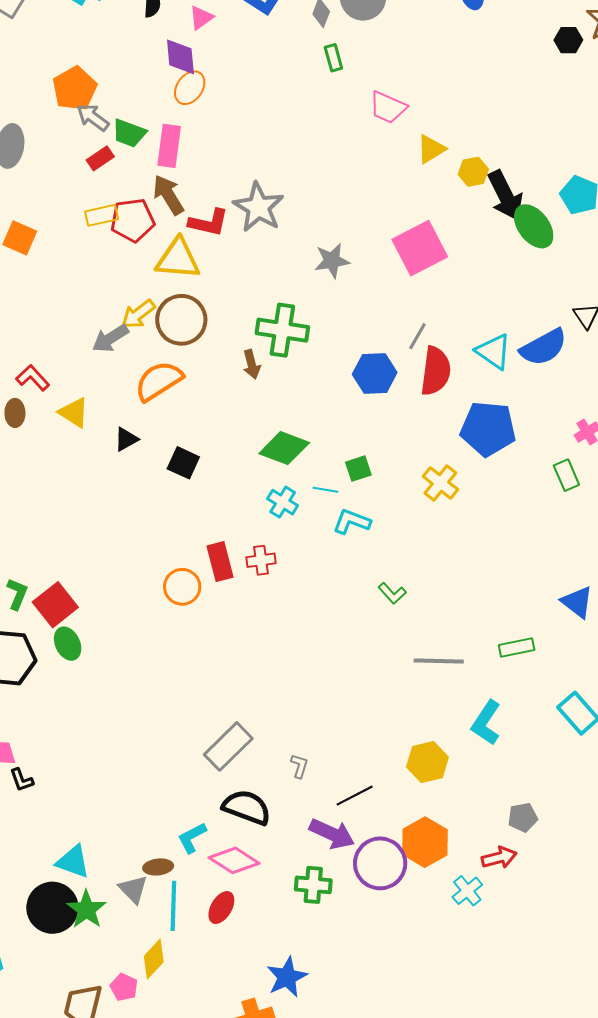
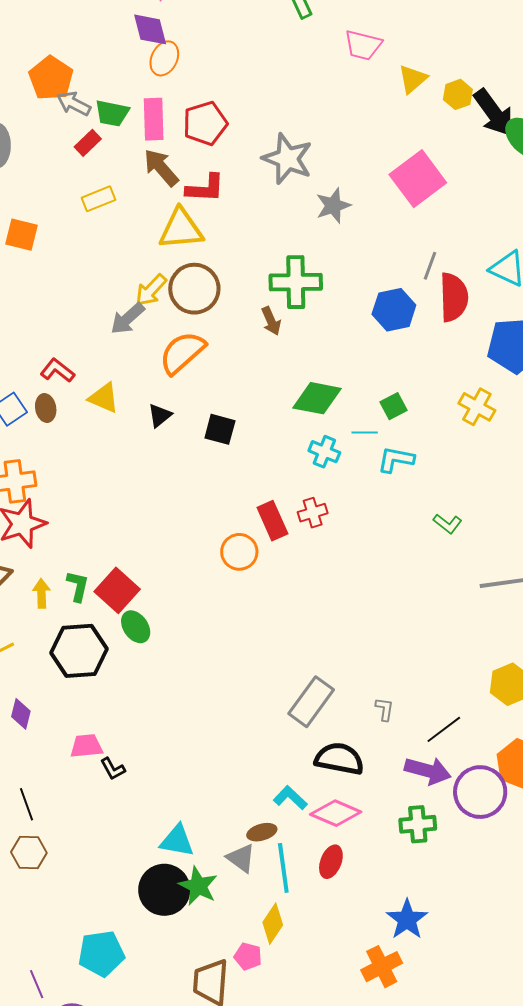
gray star: (259, 207) -> (287, 159), moved
red pentagon: (133, 220) -> (205, 123), moved
cyan L-shape: (192, 838) -> (290, 798), turned 80

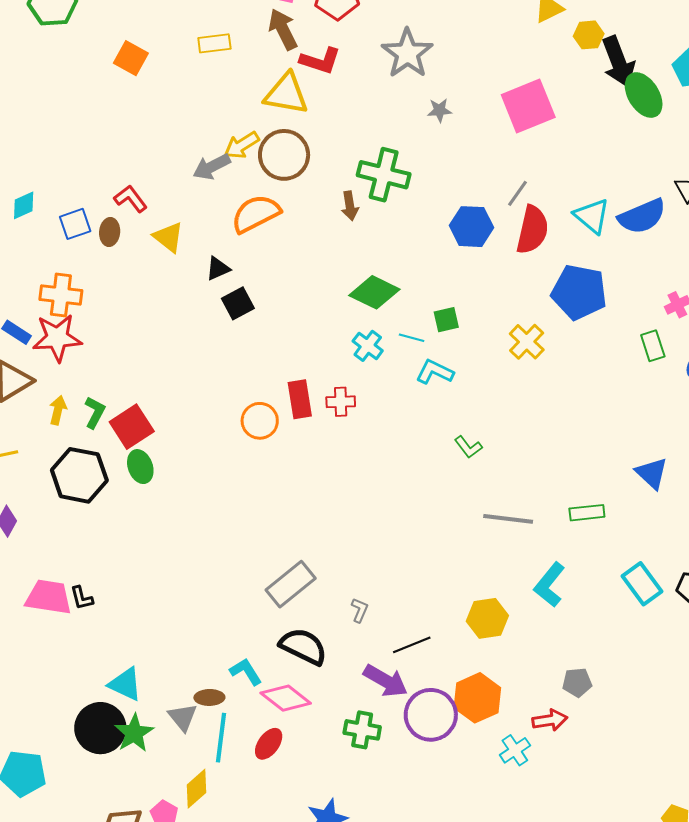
gray star: (333, 206) -> (439, 110), size x0.7
black square: (220, 429) -> (238, 303), moved, turned 32
pink trapezoid: (86, 746) -> (49, 597), moved, size x1.4

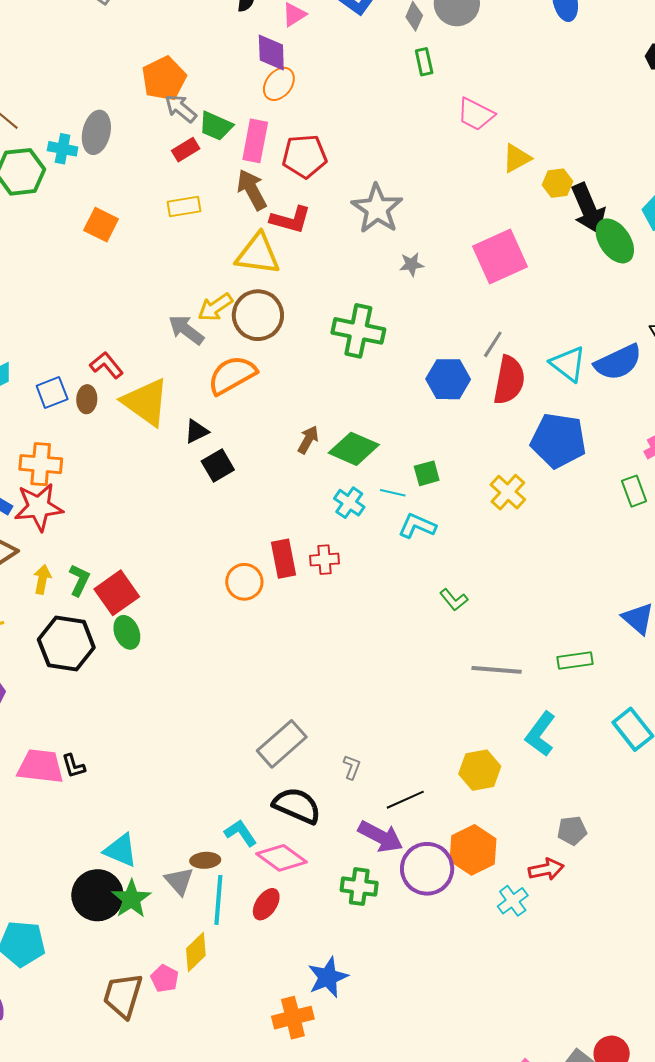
gray arrow: (212, 167) -> (186, 330), turned 66
brown arrow: (350, 206) -> (308, 440), moved, turned -140
yellow triangle: (168, 237) -> (146, 402), size x1.6

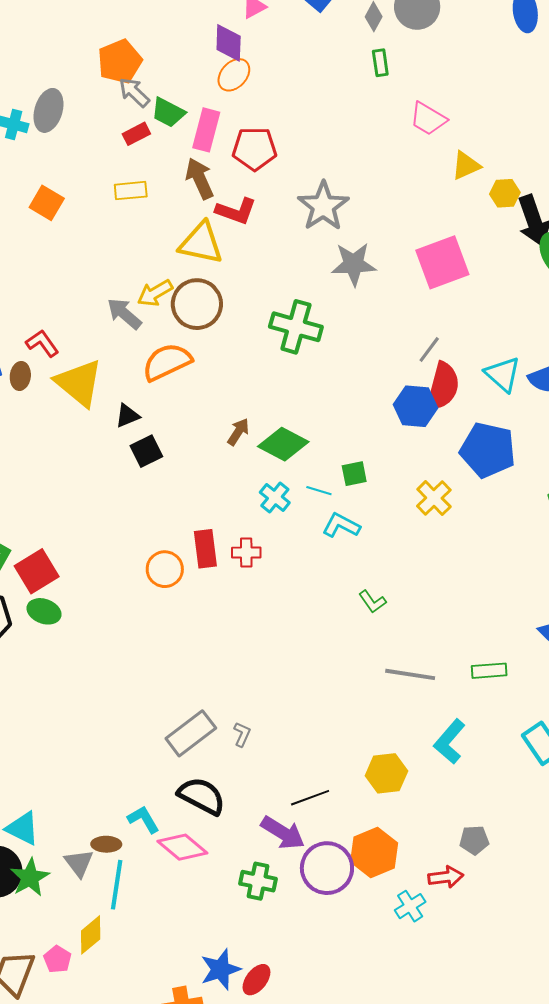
gray star: (412, 264) -> (354, 264), size x1.8
blue hexagon: (448, 379) -> (415, 406), moved
green ellipse: (127, 632) -> (44, 611), turned -52
gray L-shape: (352, 767) -> (242, 734), moved
red ellipse: (266, 904) -> (256, 980), moved

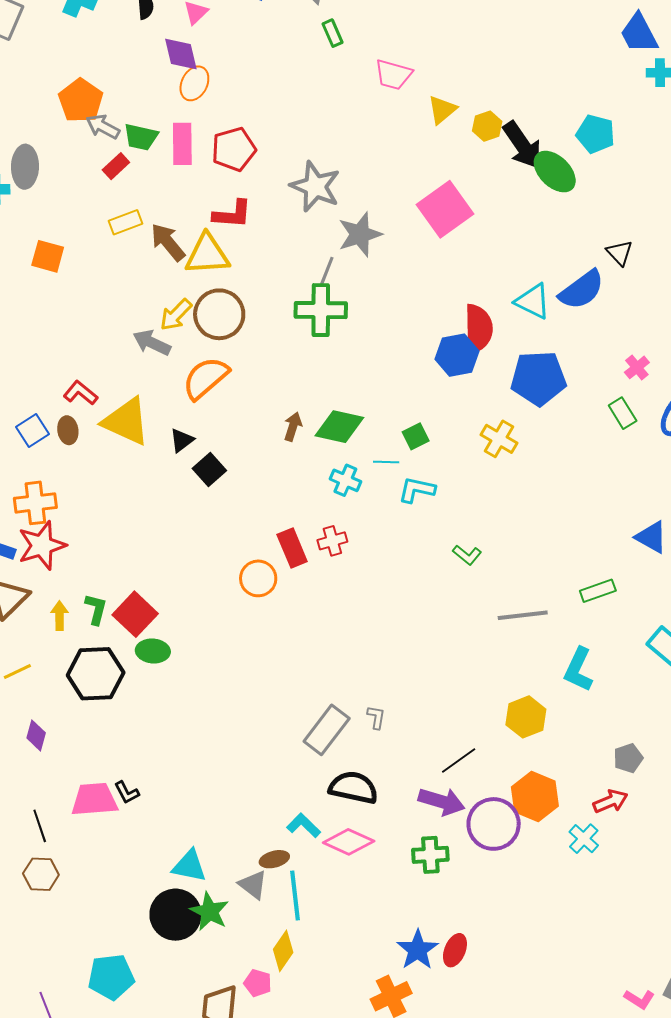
brown arrow: (200, 179) -> (168, 242), moved
gray line: (429, 349) -> (327, 271), moved

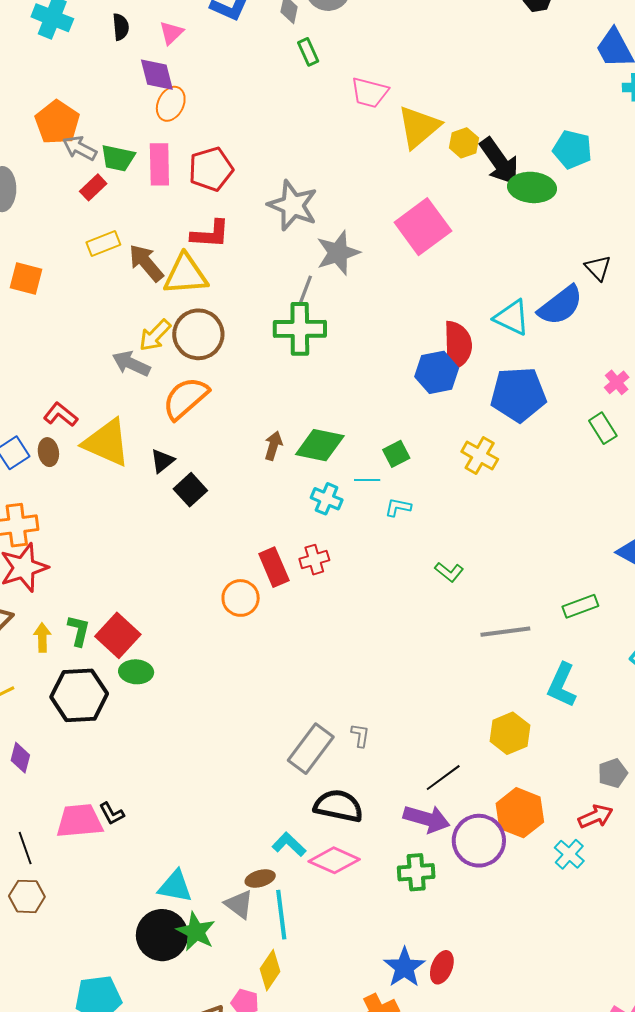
yellow triangle: (442, 110) -> (419, 127), size x1.5
green ellipse: (555, 172) -> (532, 187), turned -39
cyan L-shape: (417, 490) -> (398, 507), size x0.7

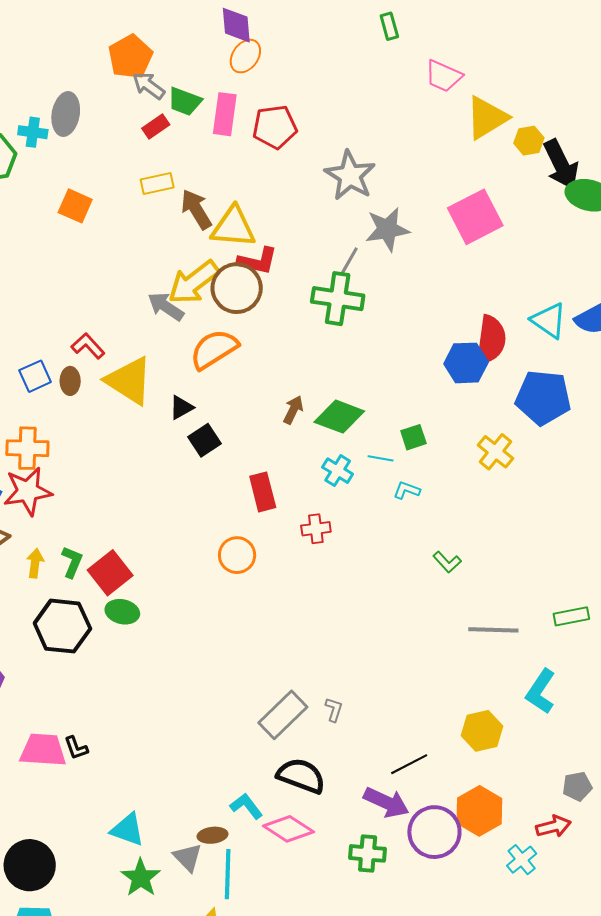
red L-shape: (210, 234) -> (257, 261), moved
yellow arrow: (155, 335) -> (194, 282), size x1.5
red rectangle: (274, 567) -> (263, 492), moved
black circle: (162, 935) -> (30, 865), moved

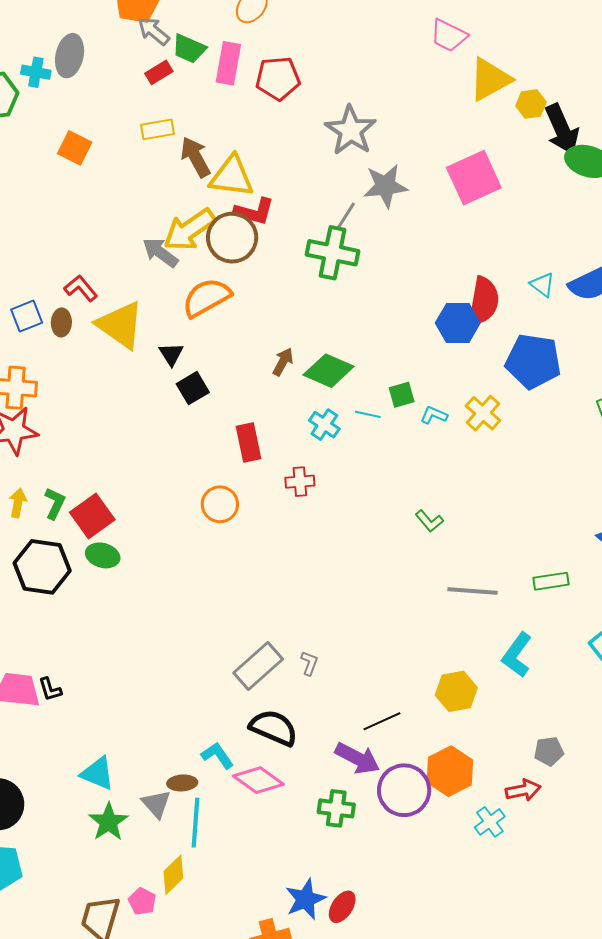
cyan triangle: (549, 320) -> (542, 285), size x0.7
black triangle: (181, 407) -> (171, 354), turned -36
cyan L-shape: (407, 490) -> (434, 415), moved

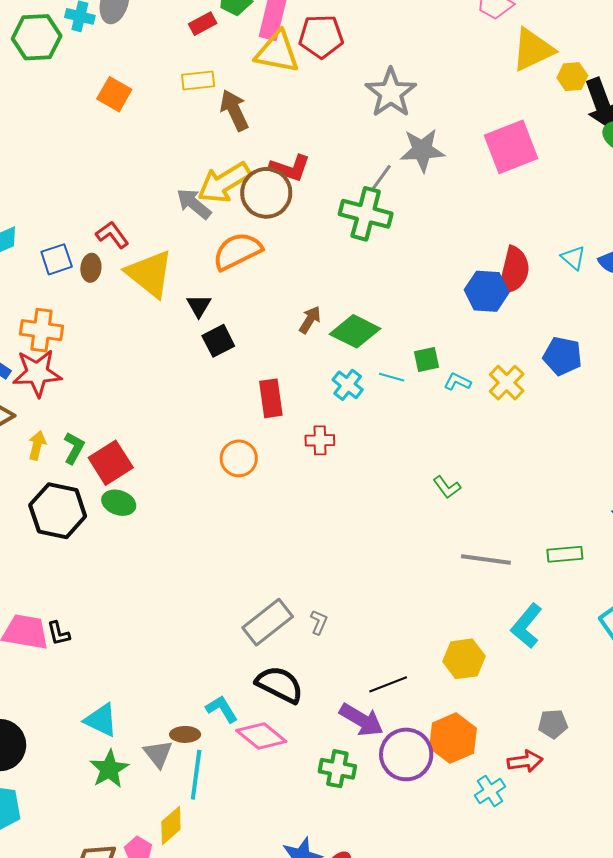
yellow triangle: (232, 176) -> (277, 52), moved
blue pentagon: (533, 361) -> (563, 356), moved, size x0.7

